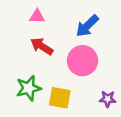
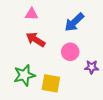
pink circle: (82, 61) -> (70, 52), size x0.7
purple star: (108, 99) -> (92, 67), moved

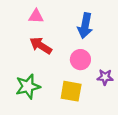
blue arrow: (74, 22) -> (85, 26), turned -35
yellow square: (51, 83) -> (71, 91), moved

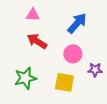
blue arrow: (85, 26) -> (77, 23), turned -150

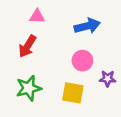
blue arrow: (77, 23) -> (87, 26), turned 35
red arrow: (37, 41) -> (27, 46), moved, turned -90

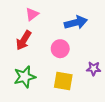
pink triangle: (37, 16) -> (32, 14), turned -40
pink circle: (82, 61) -> (60, 49), moved

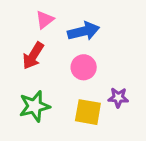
blue arrow: (76, 23) -> (84, 31), moved
purple star: (94, 69) -> (118, 98), moved

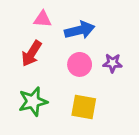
pink triangle: (45, 20) -> (43, 19), turned 42
purple star: (118, 98) -> (113, 63), moved

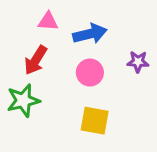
purple star: (113, 63) -> (138, 62), moved
green star: (33, 102) -> (23, 100), moved

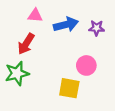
purple star: (138, 62) -> (97, 28), moved
pink circle: (90, 73) -> (86, 65), moved

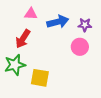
pink circle: (86, 65) -> (80, 47), moved
yellow square: (69, 88) -> (40, 78), moved

